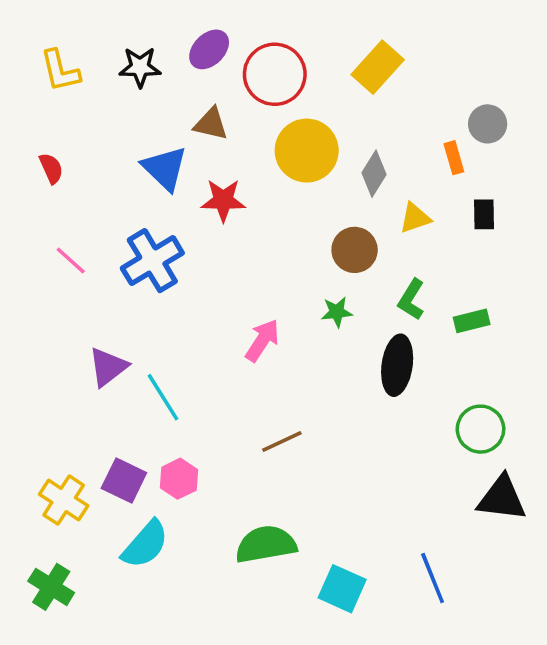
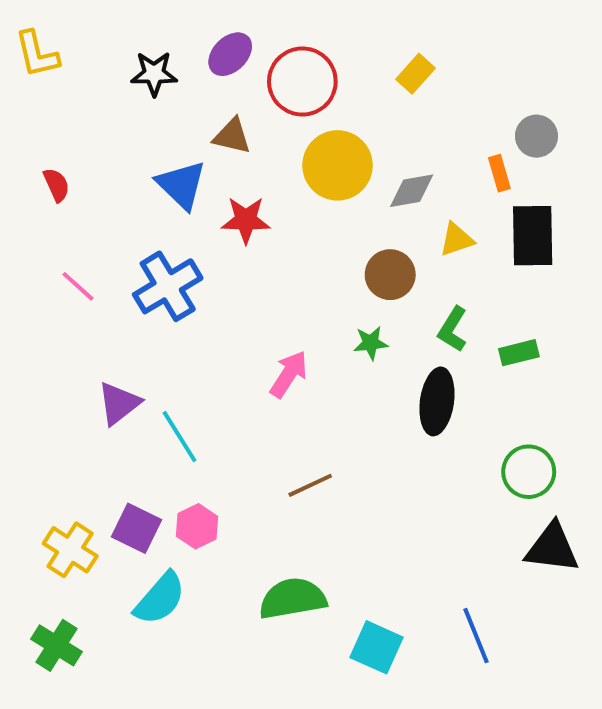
yellow rectangle: (378, 67) -> (416, 74), size x0.7
yellow L-shape: (60, 71) -> (37, 54), moved
gray diamond: (374, 174) -> (412, 191), turned 48
black rectangle: (484, 214) -> (533, 236), size x1.8

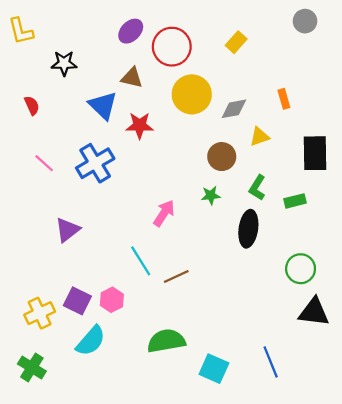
black star: (154, 74) -> (64, 63), moved
gray circle: (536, 136) -> (305, 21), moved
black rectangle: (533, 236) -> (315, 153), moved
cyan line: (179, 437) -> (141, 261), moved
yellow cross: (70, 550) -> (40, 313), turned 32

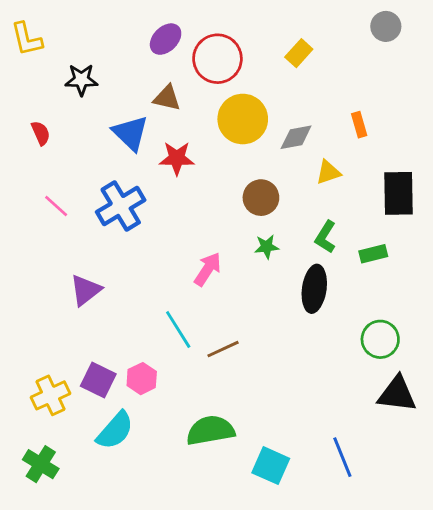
brown circle: (222, 157) -> (261, 198), moved

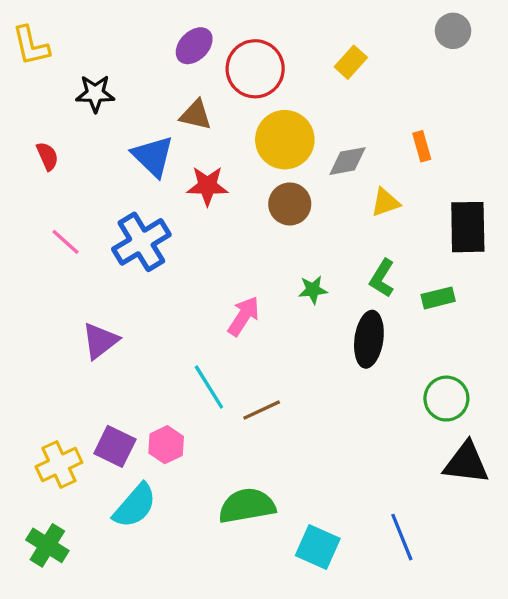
brown circle: (261, 198) -> (290, 204), moved

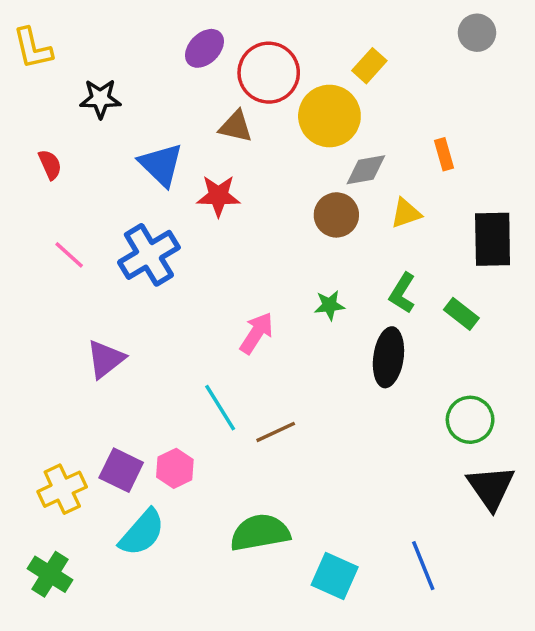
brown triangle: (196, 115) -> (236, 126), moved
yellow circle: (285, 140) -> (329, 116), moved
brown circle: (290, 204) -> (336, 215), moved
green rectangle: (438, 298) -> (461, 314), turned 52
black triangle: (466, 463) -> (491, 487), turned 48

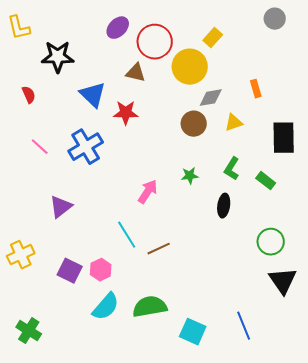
black star: (100, 99) -> (58, 57), size x1.4
black ellipse: (388, 357) -> (224, 206), size x0.7
yellow cross: (62, 489) -> (21, 255), moved
cyan semicircle: (142, 533) -> (106, 307), moved

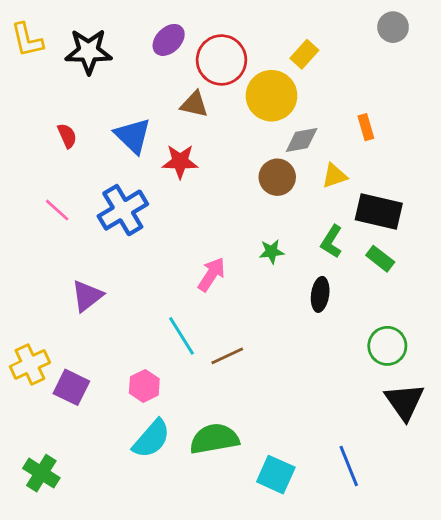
black star: (58, 57) -> (89, 51), moved
red semicircle: (29, 95) -> (67, 136), moved
black rectangle: (284, 138) -> (379, 211), moved, turned -76
purple square: (70, 271) -> (71, 387), moved

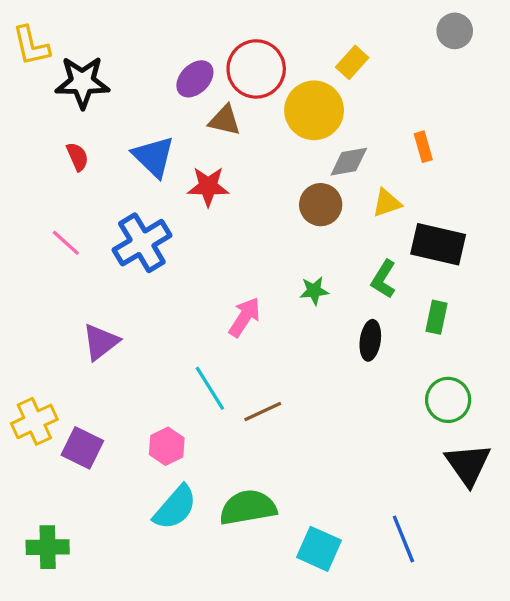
purple ellipse: (169, 40) -> (195, 79), moved
black star: (89, 51) -> (82, 82), moved
green rectangle: (380, 259) -> (437, 317), moved, turned 64
green cross: (41, 473) -> (48, 547), turned -33

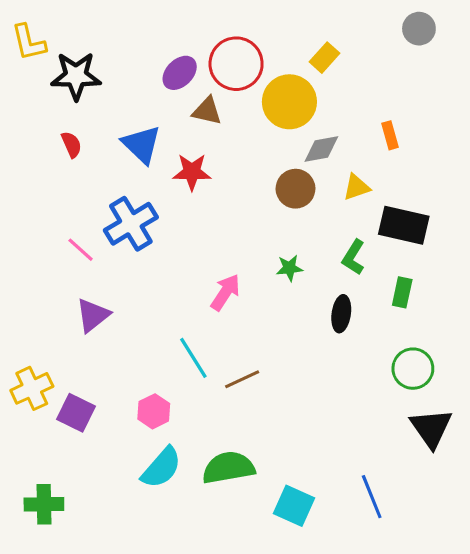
pink line: (66, 243) -> (81, 250), moved

